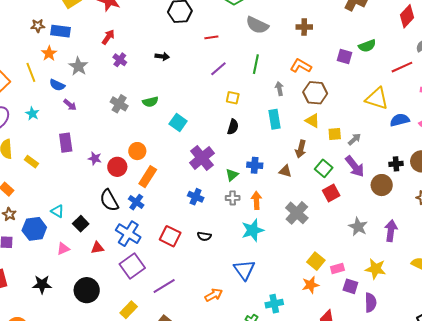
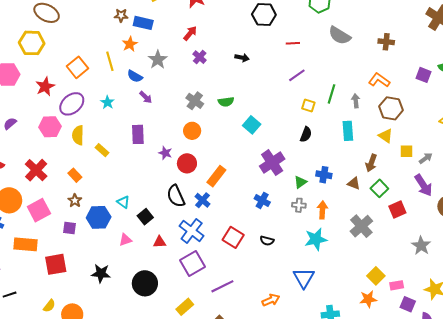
green line: (256, 64) -> (331, 94), moved
orange circle: (137, 151) -> (192, 131), moved
green square: (324, 168) -> (379, 188), moved

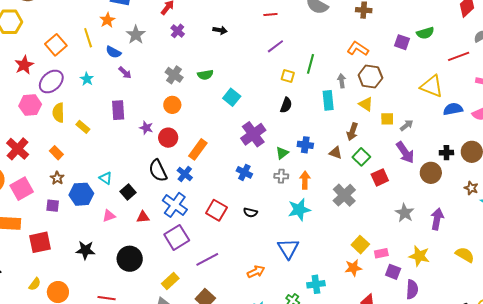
gray arrow: (356, 101) -> (342, 81), moved

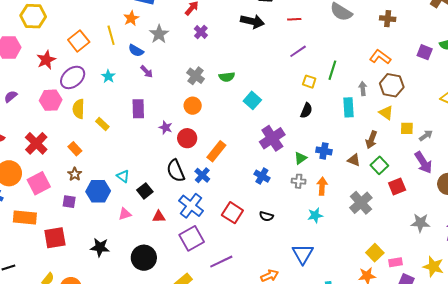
black arrow: (220, 30) -> (252, 21), moved, size x1.6
cyan star: (299, 210) -> (315, 215), size x0.7
gray star: (405, 213) -> (420, 223), turned -30

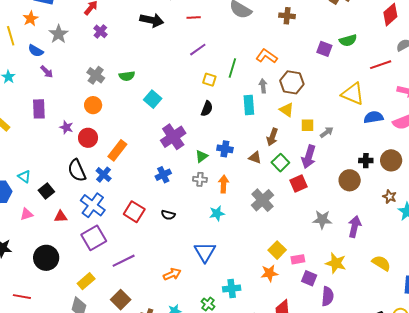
orange L-shape: (380, 57) -> (267, 56), moved
purple arrow: (423, 163) -> (309, 157), moved, turned 50
blue cross: (262, 176) -> (163, 175), turned 35

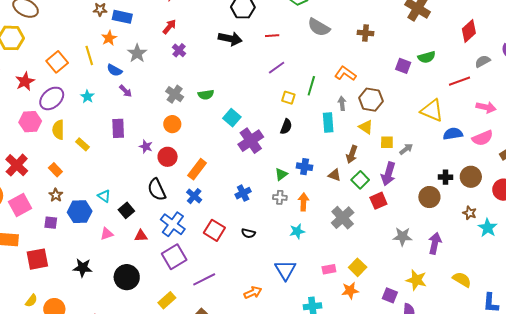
purple cross: (173, 137) -> (251, 141), moved
blue cross: (104, 175) -> (194, 196), moved
pink rectangle: (298, 259) -> (329, 269), moved

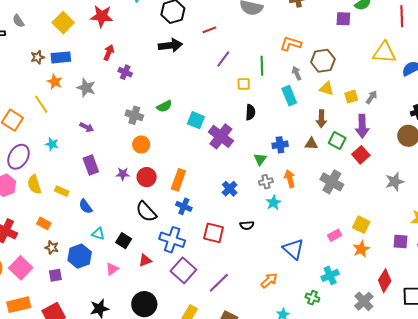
blue semicircle: (114, 70) -> (86, 206), moved, turned 42
red line: (459, 81) -> (402, 16), turned -55
cyan star: (297, 231) -> (273, 203), moved

